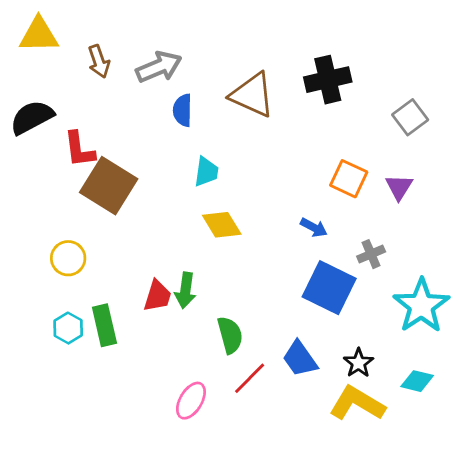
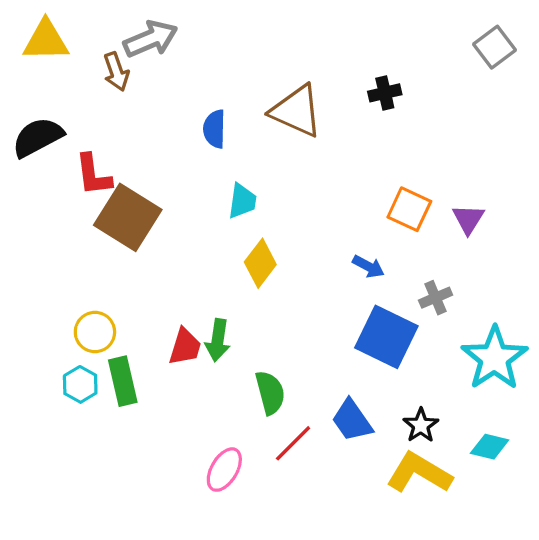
gray arrow: (159, 67) -> (151, 39), moved
black cross: (328, 80) -> (385, 93), size x0.6
gray square: (410, 117) -> (494, 47), moved
yellow diamond: (222, 225) -> (260, 263), turned 69
yellow circle: (68, 258) -> (95, 332), moved

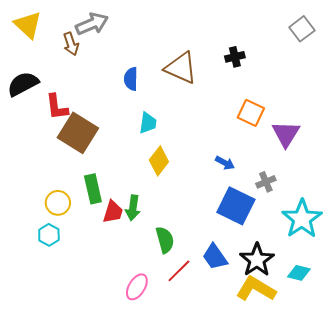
yellow triangle: (46, 41) -> (28, 25), turned 44
orange square: (409, 209) -> (251, 113), moved
purple triangle: (468, 219) -> (286, 134), size x1.4
green rectangle: (123, 381) -> (93, 189), moved
black star: (421, 425) -> (257, 260), size x1.6

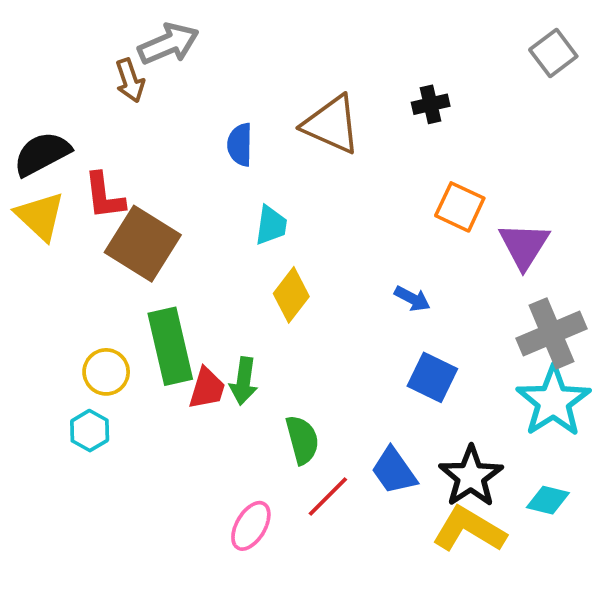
yellow triangle: (28, 25) -> (40, 216), moved
gray cross: (266, 182) -> (552, 333), moved, size x1.8
green rectangle: (93, 189) -> (170, 346), size x1.4
blue square: (236, 206) -> (432, 377), size x0.7

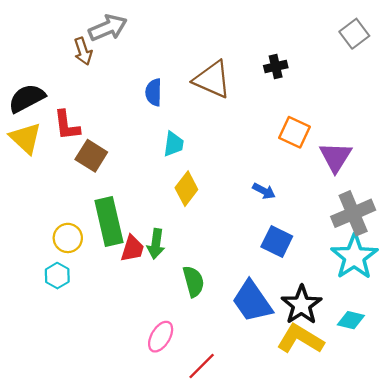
brown square: (143, 244) -> (91, 156), size x0.7
blue trapezoid: (394, 471) -> (252, 301), size x1.4
red line: (328, 497) -> (202, 366), moved

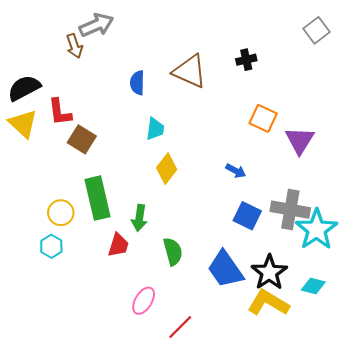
gray cross: (353, 213) -> (290, 210), moved, turned 33
red trapezoid: (132, 249) -> (118, 245), moved

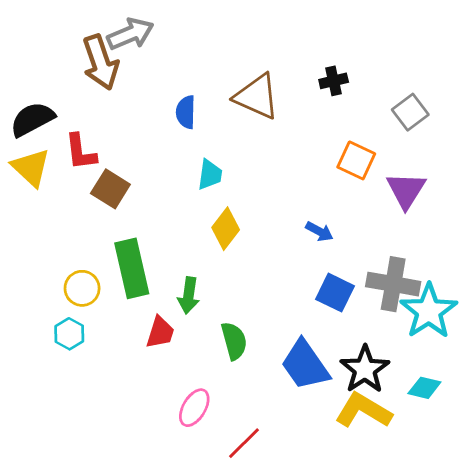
gray square: (316, 30) -> (410, 112), moved
brown arrow: (74, 46) -> (101, 62), size x1.6

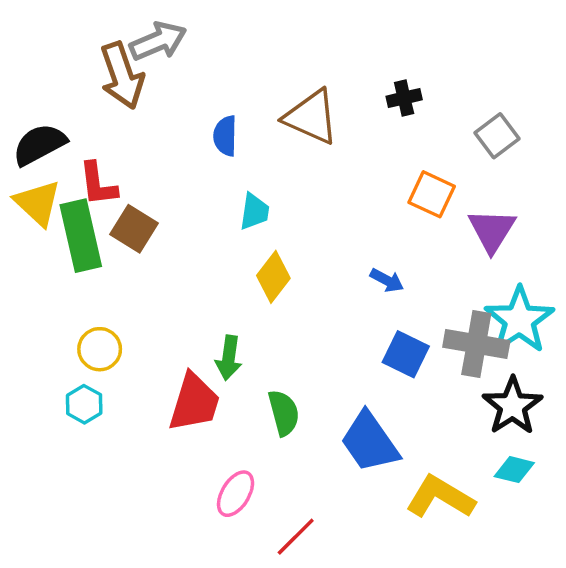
green rectangle: (132, 268) -> (81, 236), moved
cyan star: (429, 311) -> (519, 320), moved
red trapezoid: (160, 332) -> (194, 402), size x1.5
black star: (365, 369) -> (512, 406), moved

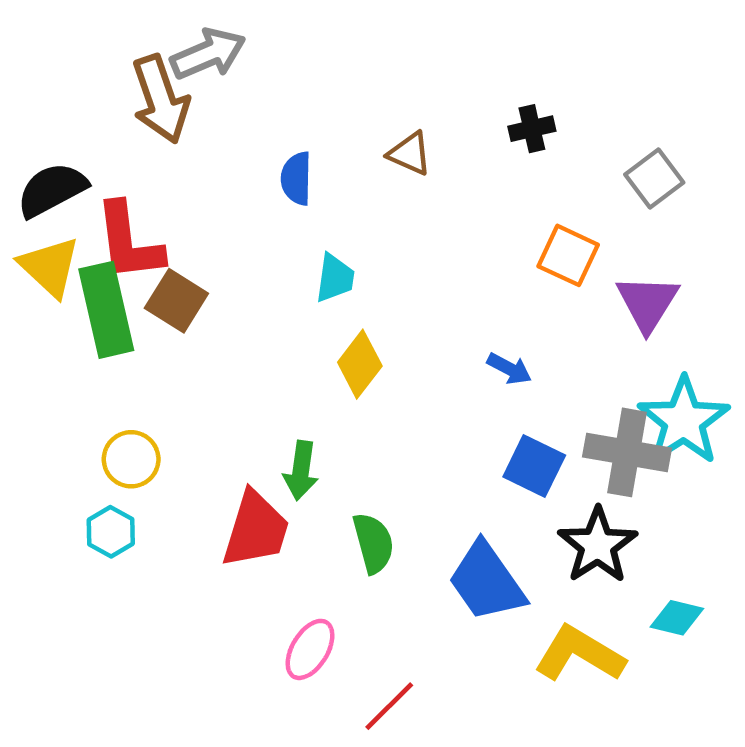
brown triangle: (311, 117) -> (410, 154), size x0.6
red L-shape: (98, 184) -> (129, 242), size x1.4
black star: (512, 406) -> (598, 545), moved

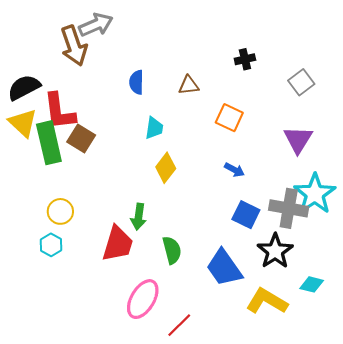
brown triangle: (410, 154) -> (189, 85), moved, turned -30
orange square: (568, 255) -> (229, 118), moved
pink ellipse: (310, 649) -> (143, 299), size x1.4

